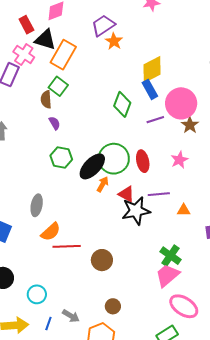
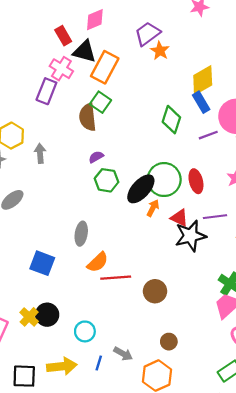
brown semicircle: (46, 99) -> (88, 117), size x1.4
purple semicircle: (55, 123) -> (96, 157), moved, turned -88

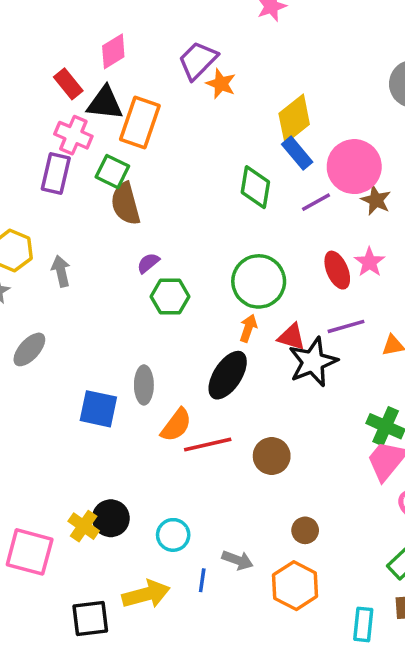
green square: (100, 102) -> (112, 172), moved
red ellipse: (196, 181) -> (337, 270), moved
black ellipse: (141, 189) -> (228, 375), moved
blue square: (42, 263) -> (98, 409), moved

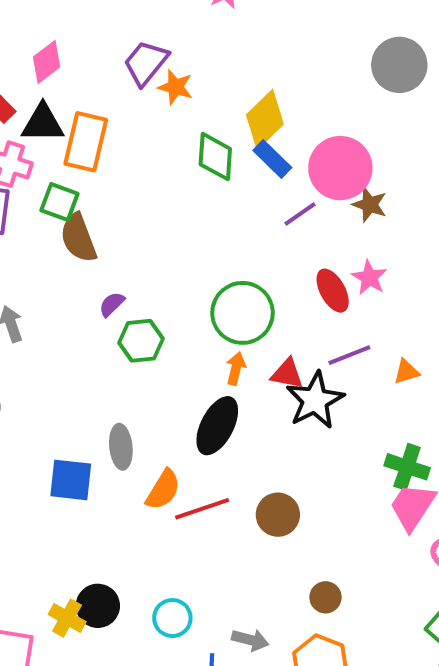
green diamond: (255, 187) -> (215, 157), moved

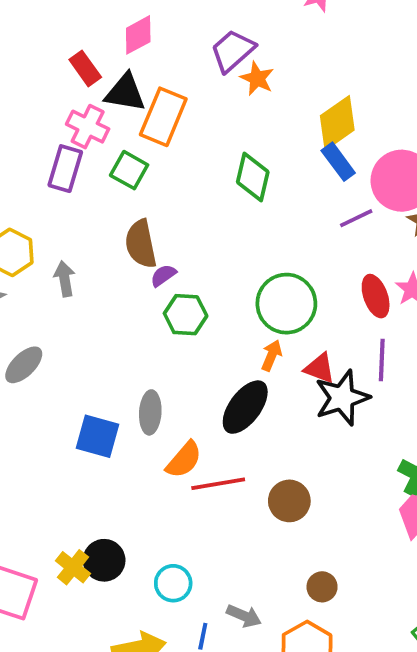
green diamond: (215, 157) -> (253, 177), moved
brown semicircle: (78, 238) -> (141, 244), moved
purple line: (349, 355) -> (382, 360), turned -75

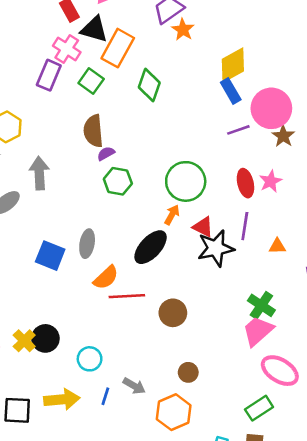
green diamond: (253, 177) -> (149, 85), moved
gray arrow: (65, 279) -> (39, 173), moved, size x1.4

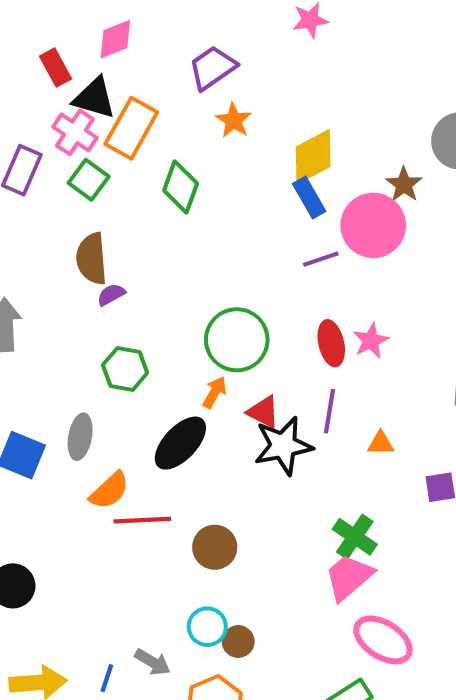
orange star: (183, 30) -> (234, 120), moved
pink cross: (67, 49) -> (75, 132), moved
brown star: (283, 136) -> (404, 184), moved
green hexagon: (118, 181) -> (125, 369), moved
cyan circle: (90, 359) -> (207, 627), moved

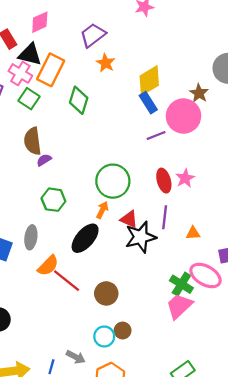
red line: (142, 520) -> (67, 281), turned 44
pink ellipse: (383, 640) -> (206, 275), moved
brown circle: (238, 642) -> (123, 331), moved

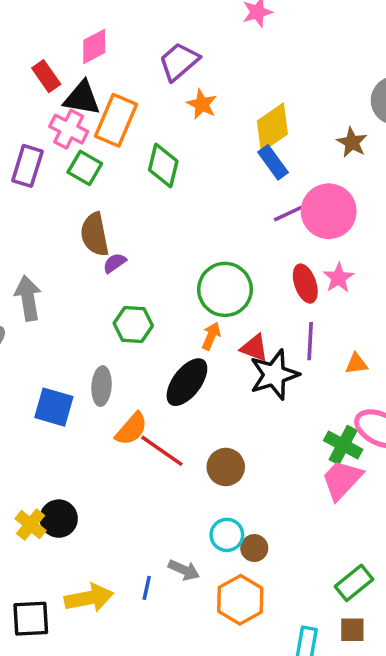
pink circle: (183, 116) -> (329, 211), moved
brown circle: (123, 331) -> (254, 548), moved

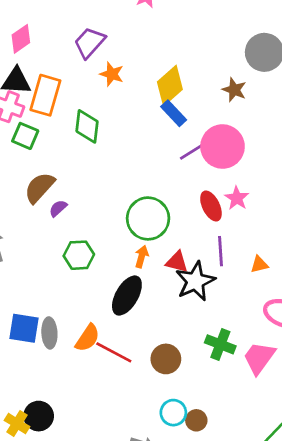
brown semicircle: (95, 234) -> (39, 188), turned 60
gray ellipse: (102, 386) -> (49, 333), moved
green cross: (343, 445) -> (220, 344), moved

